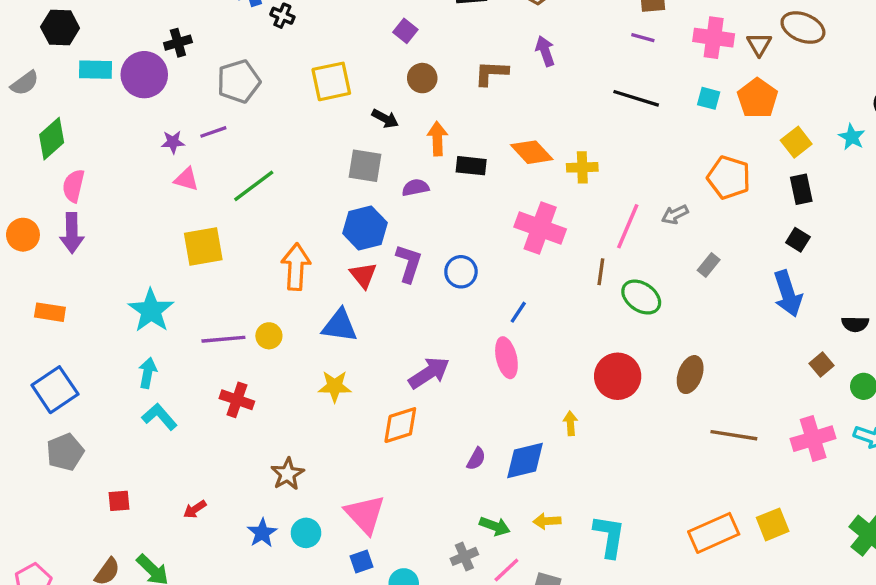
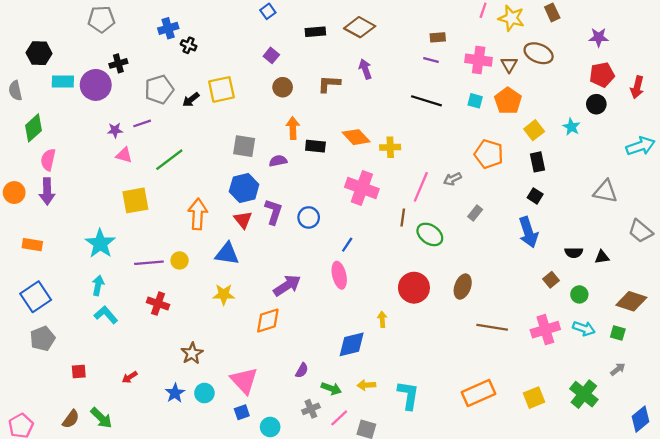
gray semicircle: (25, 83) -> (15, 91), turned 114
black arrow: (385, 118) -> (191, 100), moved, turned 114
purple semicircle: (476, 459) -> (302, 370), moved
yellow square: (773, 524) -> (534, 398), moved

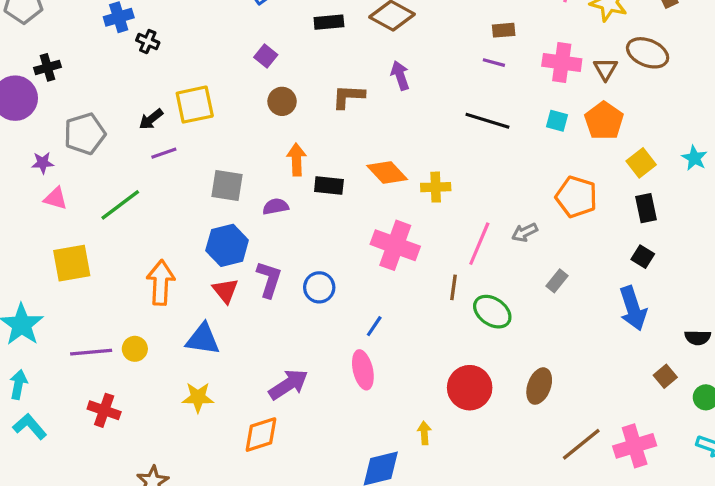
gray pentagon: (159, 89) -> (85, 134), moved
purple line: (142, 123) -> (164, 153), moved
brown line: (492, 327) -> (581, 444), turned -48
pink cross: (545, 330) -> (635, 446), moved

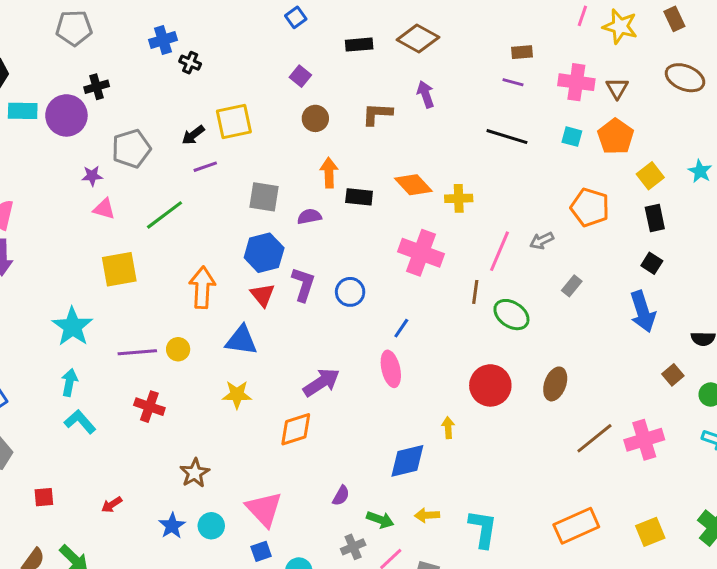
brown ellipse: (648, 53) -> (685, 78), moved

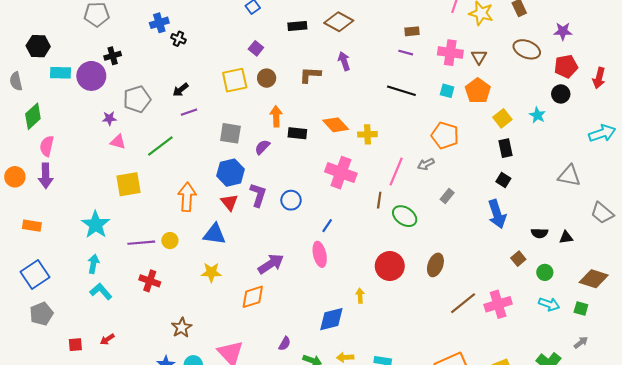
yellow square: (234, 121) -> (235, 80), moved
orange pentagon: (590, 207) -> (445, 135), moved
purple semicircle: (309, 216) -> (262, 147), turned -35
red arrow: (112, 505) -> (107, 339), moved

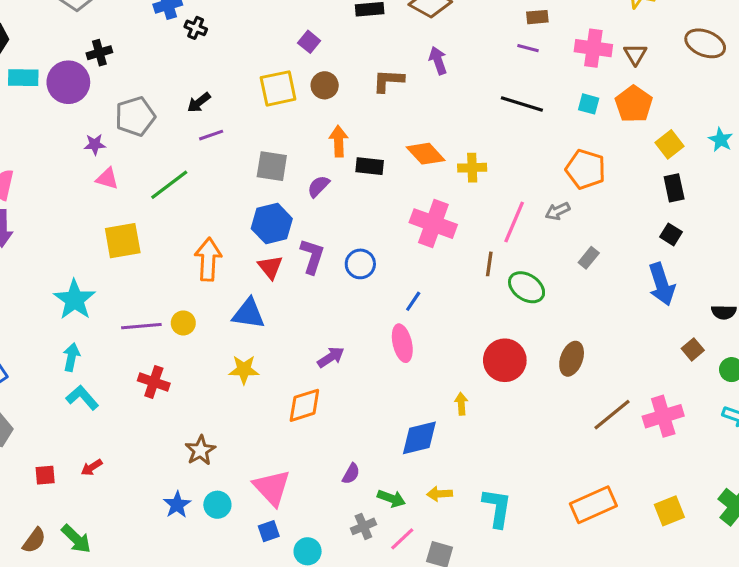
purple arrow: (271, 264) -> (331, 357), size x0.7

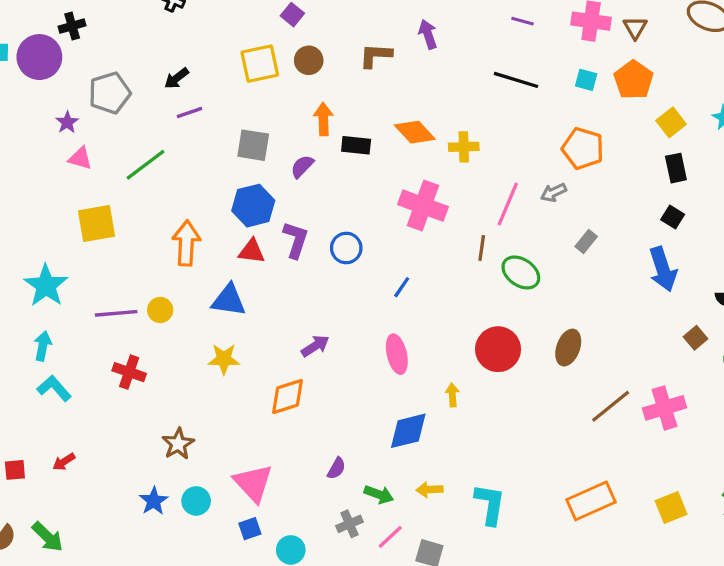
purple star: (95, 144) -> (67, 122), turned -30
red triangle: (270, 267) -> (252, 251), turned -44
pink ellipse: (402, 343) -> (397, 354), moved

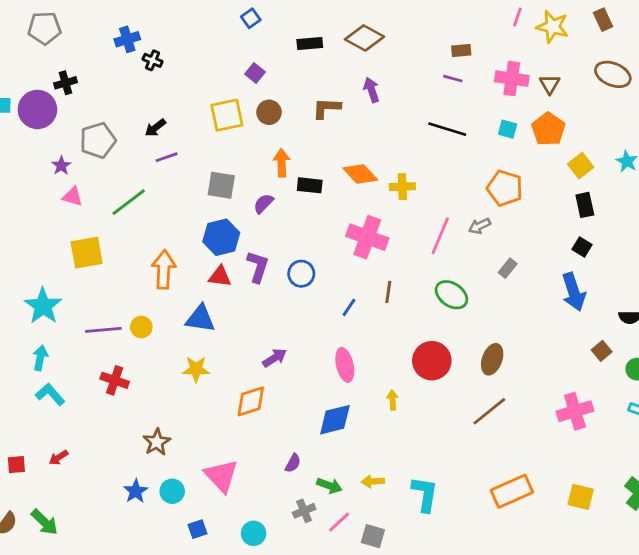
brown line: (482, 248) -> (388, 292), moved
brown line: (611, 406) -> (489, 411), moved
blue diamond: (408, 431) -> (335, 420), moved
yellow square: (671, 507) -> (581, 497), turned 36
blue square: (250, 529) -> (197, 529), moved

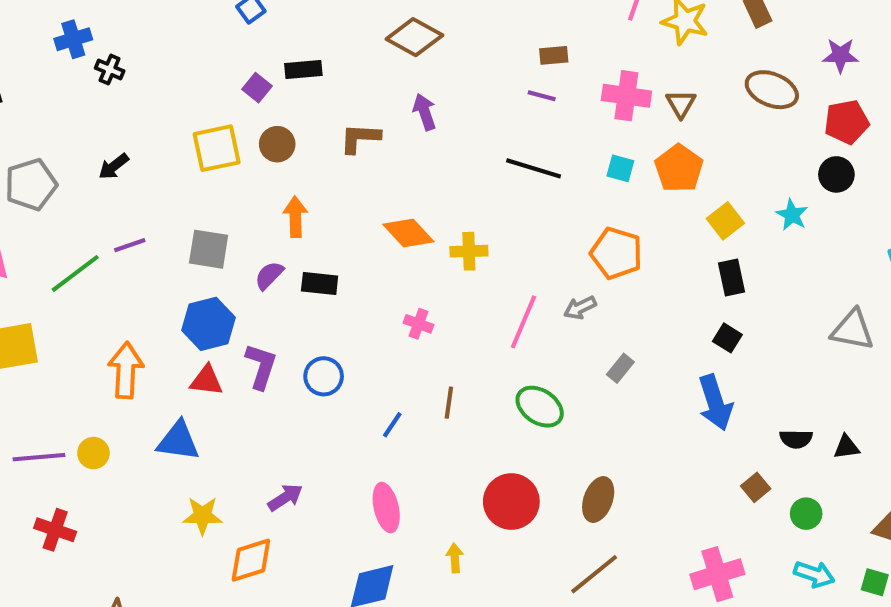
black rectangle: (310, 44) -> (303, 69), moved
purple line: (167, 157) -> (130, 245), moved
black rectangle: (310, 185) -> (320, 283), moved
pink cross: (367, 237) -> (418, 324), size x0.5
yellow star: (196, 369) -> (202, 516), moved

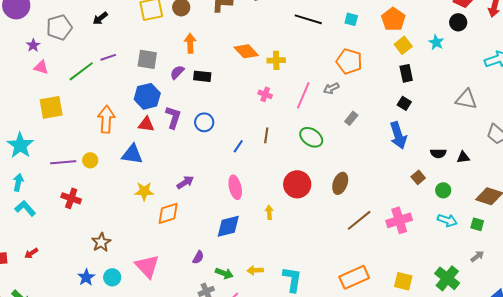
orange pentagon: (679, 168) -> (393, 19), moved
pink cross: (418, 324) -> (265, 94), moved
brown line: (594, 574) -> (359, 220), moved

